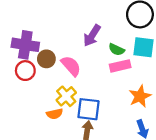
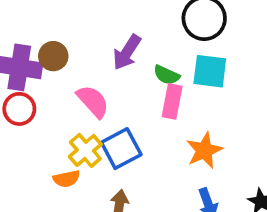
brown circle: (46, 59) -> (53, 56), moved
pink rectangle: (120, 66) -> (172, 101), turned -66
blue square: (88, 109) -> (121, 149), moved, turned -35

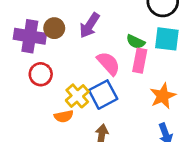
purple arrow: (127, 52) -> (90, 25), moved
pink semicircle: (93, 101) -> (108, 63), moved
red circle: (19, 109) -> (41, 74), moved

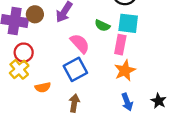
pink rectangle: (140, 61) -> (120, 45), moved
yellow cross: (77, 96) -> (19, 69), moved

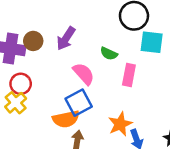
cyan square: (128, 23) -> (152, 42), moved
orange star: (125, 70) -> (120, 124), moved
orange semicircle: (43, 87) -> (66, 119), moved, size x1.5

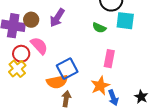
green semicircle: (109, 54) -> (99, 28), moved
pink semicircle: (84, 74) -> (39, 46), moved
pink rectangle: (129, 75) -> (109, 59), moved

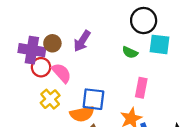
red circle: (21, 54) -> (41, 67), moved
yellow cross: (17, 69) -> (50, 99), moved
blue square: (67, 69) -> (93, 99), turned 35

